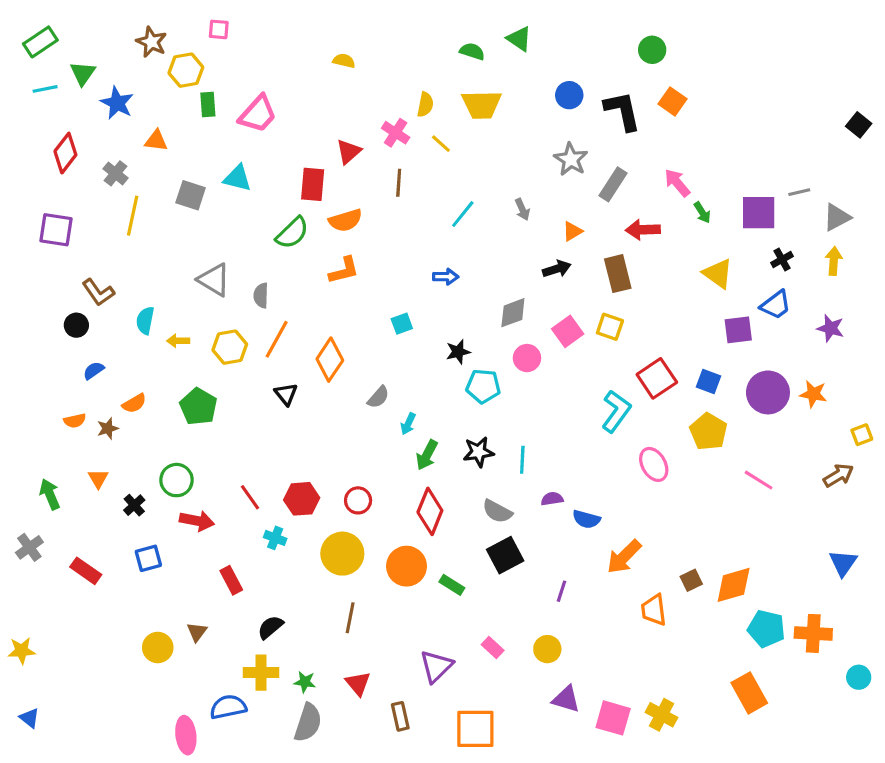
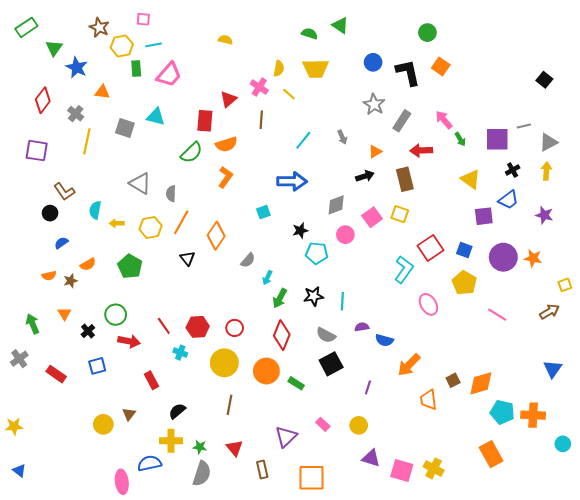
cyan line: (45, 89) -> (154, 45), moved
black square: (859, 125) -> (544, 80), moved
orange L-shape: (344, 270) -> (225, 177), turned -40
blue arrow: (446, 277) -> (292, 181), size x1.8

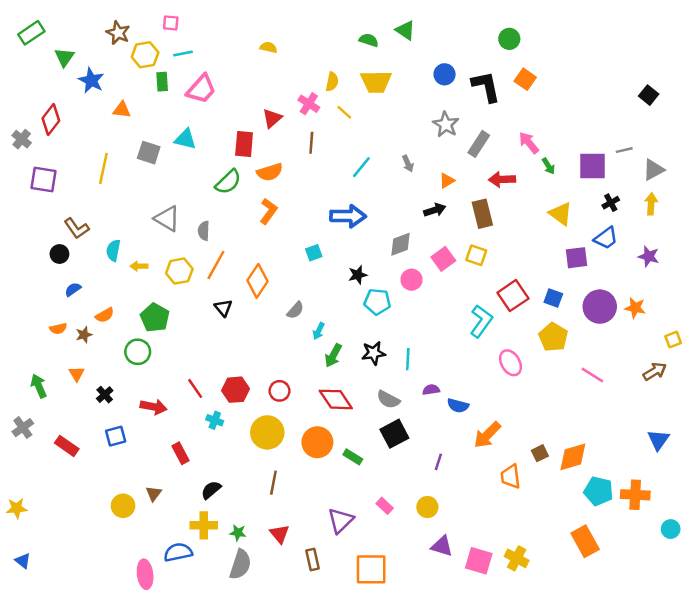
gray cross: (76, 114) -> (22, 139), moved
green circle: (116, 315) -> (138, 352), moved
red diamond: (282, 335) -> (336, 399), turned -56

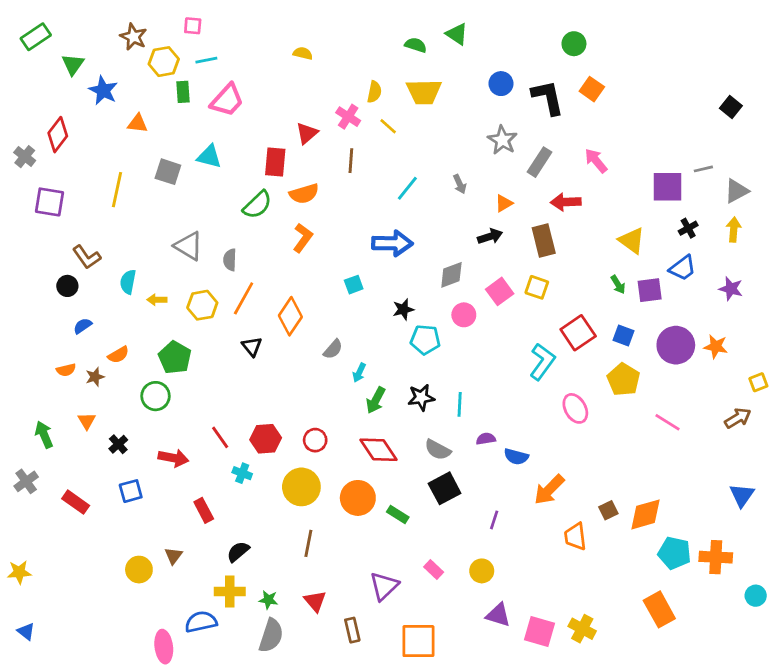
green arrow: (548, 166) -> (618, 285), moved

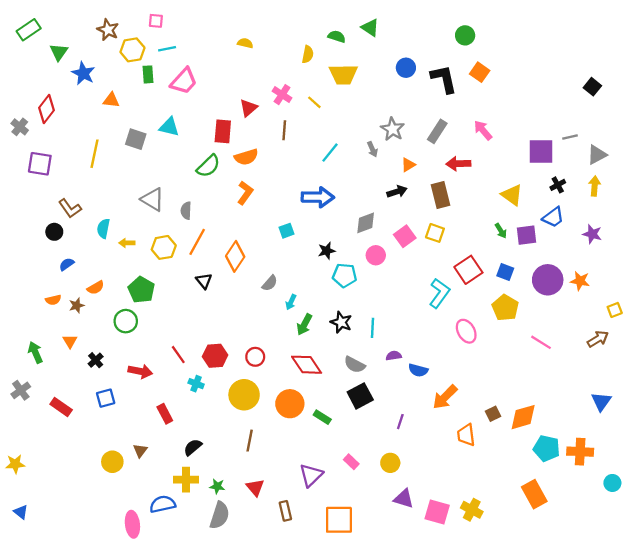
yellow semicircle: (374, 92) -> (308, 54), moved
gray star: (502, 140) -> (393, 129), moved
black star: (421, 397) -> (341, 322), turned 30

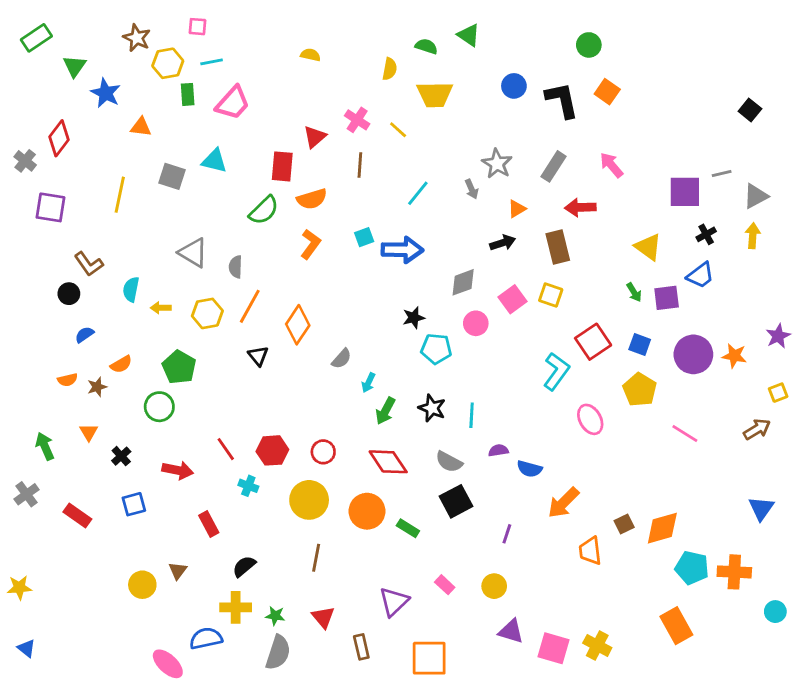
cyan square: (286, 231) -> (364, 237), moved
purple star: (592, 234) -> (778, 336), moved, turned 30
pink ellipse: (132, 524) -> (168, 664), turned -40

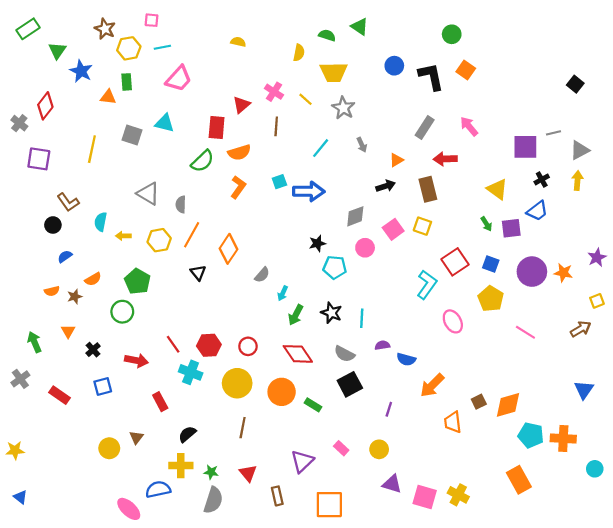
green rectangle: (188, 94) -> (127, 82), moved
gray star: (497, 164) -> (343, 108), moved
cyan cross: (248, 486) -> (191, 372), size x1.5

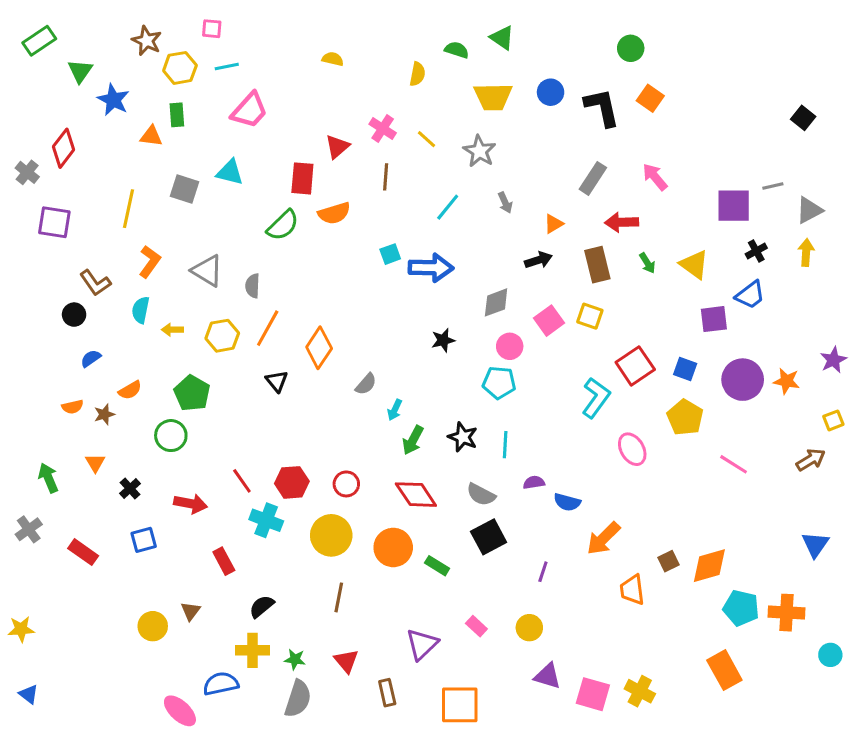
yellow trapezoid: (334, 72) -> (493, 97), moved
orange L-shape: (238, 187) -> (150, 262), moved
green arrow: (486, 224) -> (647, 263), moved
cyan pentagon: (335, 267) -> (499, 383), moved

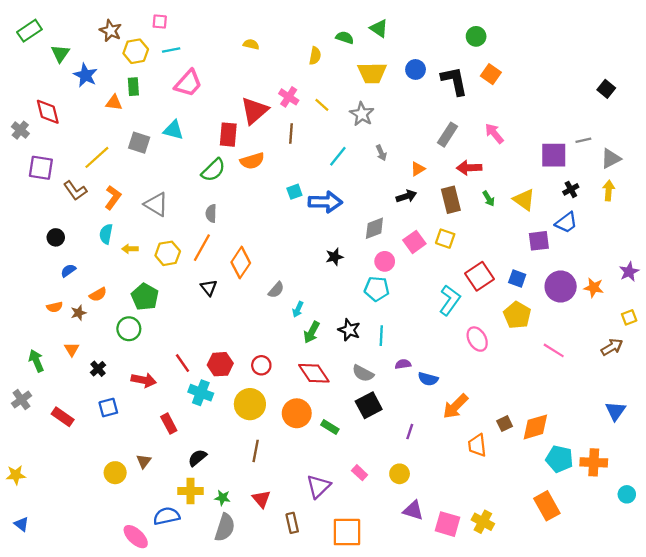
red triangle: (337, 147) -> (254, 111), size x1.5
red diamond: (63, 148) -> (48, 112), turned -52
yellow line: (129, 209) -> (97, 157), turned 36
brown L-shape: (95, 283) -> (75, 191), moved
gray semicircle: (253, 286) -> (211, 213), moved

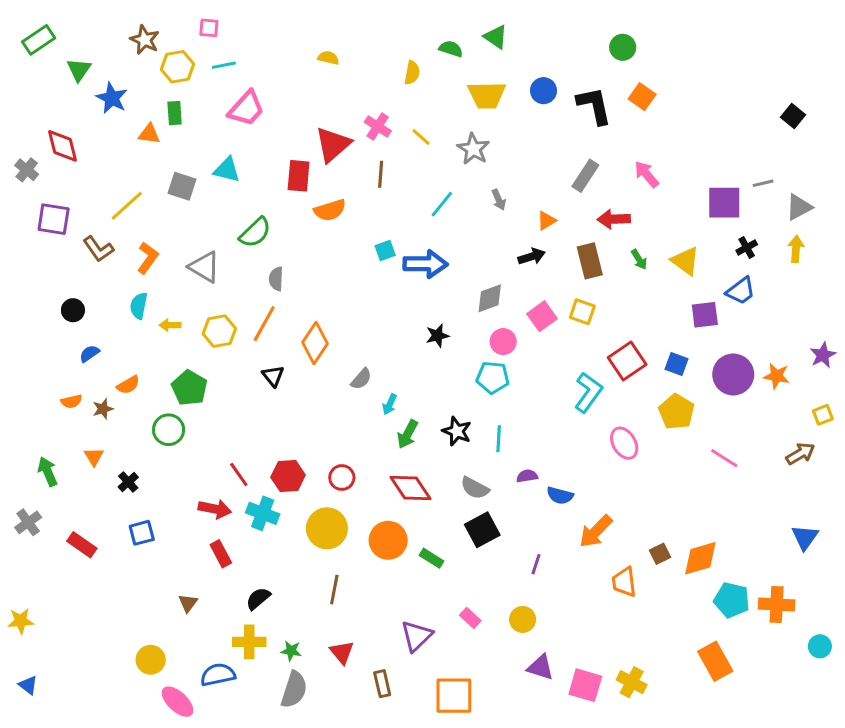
green semicircle: (213, 170) -> (255, 233), moved
red arrow: (144, 380) -> (215, 509), moved
yellow circle: (115, 473) -> (151, 660), moved

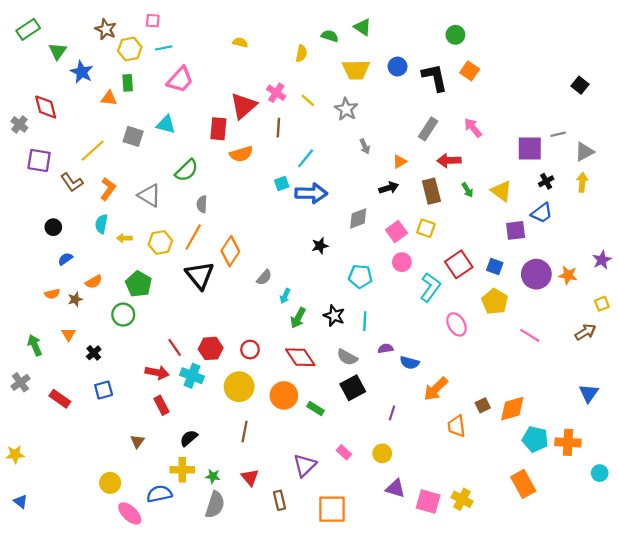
cyan line: (442, 204) -> (306, 158), moved
pink circle: (503, 342) -> (402, 262), moved
black triangle: (273, 376) -> (200, 275), size x1.8

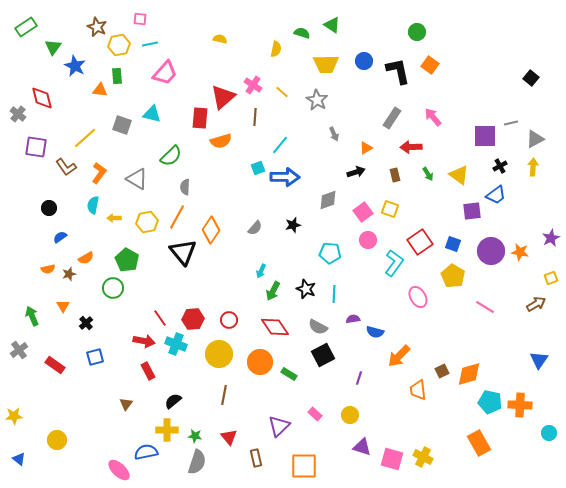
brown rectangle: (431, 191) -> (395, 175), size x0.6
gray semicircle: (264, 277) -> (255, 228), moved
yellow circle: (110, 483) -> (57, 440), moved

